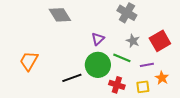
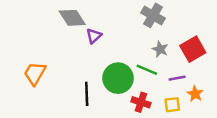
purple triangle: (98, 39) -> (94, 36), moved
black line: (72, 78) -> (87, 94), turned -72

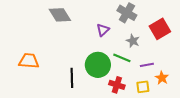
purple triangle: (94, 36) -> (103, 30), moved
red square: (193, 49) -> (160, 29), moved
orange trapezoid: (35, 73) -> (29, 61), turned 65

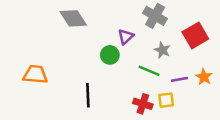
green circle: (98, 65) -> (110, 55), moved, size x0.6
orange star: (162, 78) -> (204, 77), moved
yellow square: (143, 87) -> (166, 100), moved

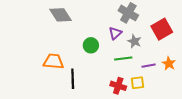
purple triangle: (126, 37) -> (115, 33), moved
green line: (149, 71) -> (123, 58), turned -30
orange trapezoid: (35, 74) -> (53, 62), moved

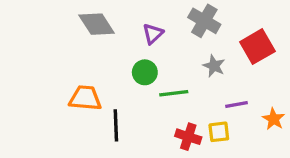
purple triangle: (115, 33) -> (153, 34), moved
green line: (123, 58) -> (174, 93), moved
orange star: (169, 64) -> (274, 119), moved

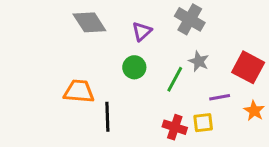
red square: (257, 47) -> (248, 67), moved, turned -32
green line: (174, 93) -> (175, 79), moved, turned -55

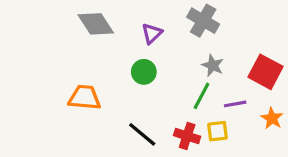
green line: (175, 79) -> (201, 96), moved
black line: (107, 117) -> (142, 134), moved, turned -48

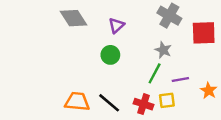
gray cross: (203, 21) -> (169, 16), moved
red square: (266, 72) -> (204, 33), moved, turned -30
orange trapezoid: (85, 98) -> (77, 102), moved

